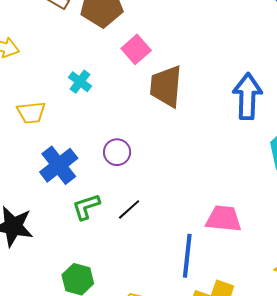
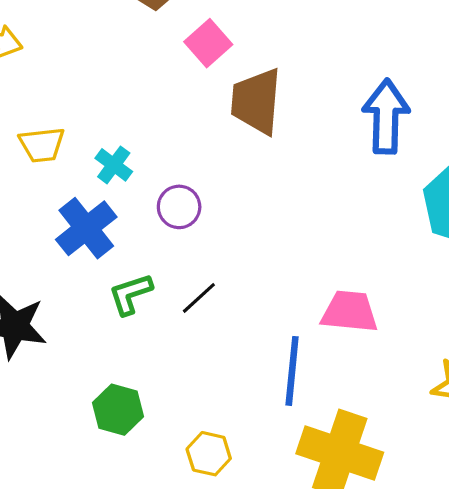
cyan cross: (80, 82) -> (114, 165), moved

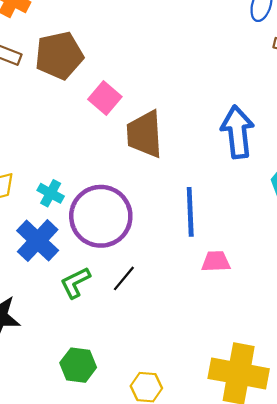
purple circle: (179, 207) -> (101, 216), size x2.0
pink trapezoid: (350, 312) -> (216, 261), moved, size x0.7
blue line: (292, 371) -> (190, 212), moved

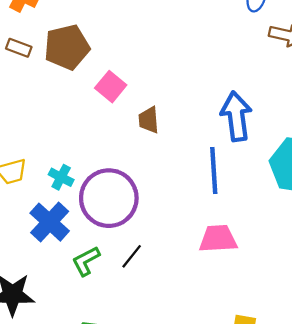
brown trapezoid: (145, 134) -> (149, 120), size x0.6
blue line: (190, 212) -> (214, 171), moved
pink trapezoid: (216, 261) -> (218, 239), size x1.4

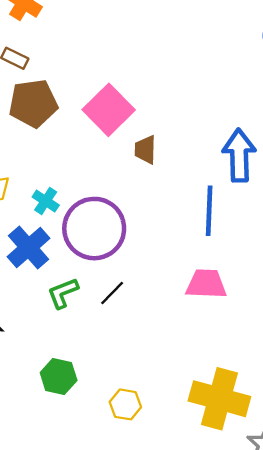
brown pentagon: (67, 47) -> (33, 103), moved
pink square: (111, 87) -> (109, 110), size x1.5

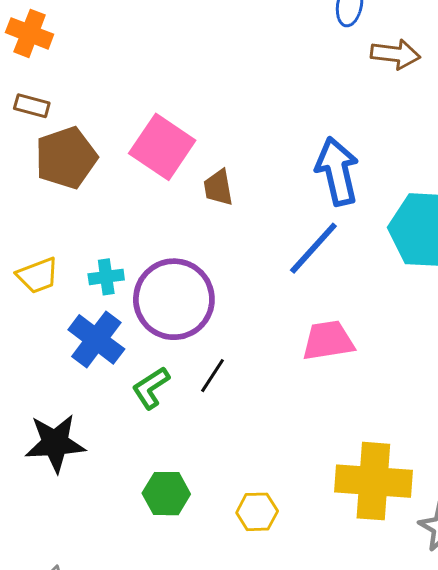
cyan cross: (46, 201) -> (106, 277), turned -30
blue line: (209, 211) -> (313, 248), turned 51

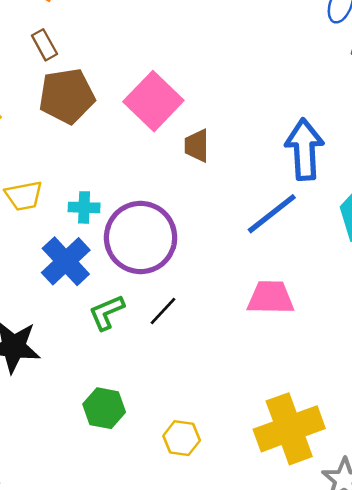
brown rectangle: (32, 106) -> (44, 45), turned 36
yellow cross: (373, 481) -> (289, 429), turned -34

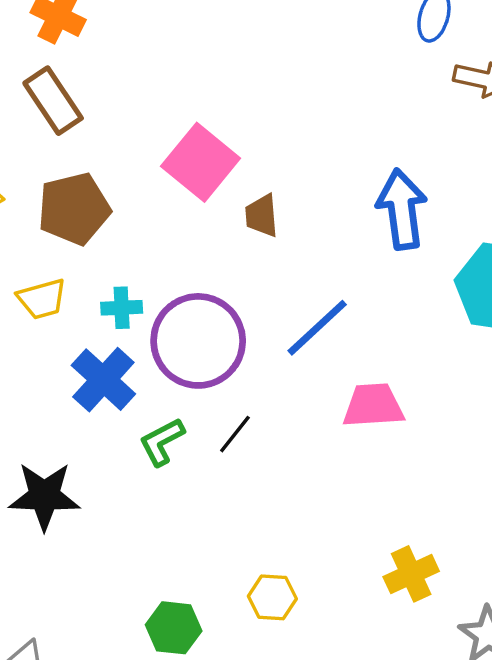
brown rectangle: (44, 45) -> (53, 101), size x1.6
brown pentagon: (67, 96) -> (74, 209), moved
blue line: (272, 214) -> (317, 328), moved
green hexagon: (104, 408) -> (174, 628), moved
yellow cross: (289, 429) -> (411, 574), size x0.6

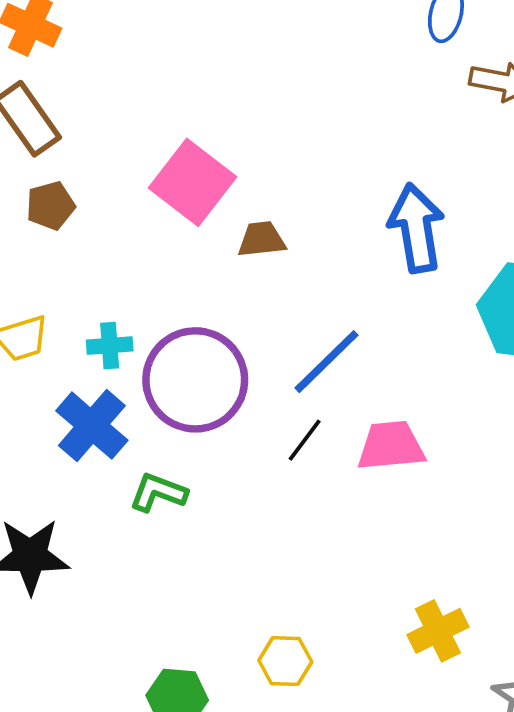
brown pentagon: (74, 209) -> (50, 206), moved, size x0.6
brown trapezoid: (262, 216) -> (262, 239), turned 90
black line: (235, 434) -> (305, 440), moved
green L-shape: (162, 442) -> (158, 492), turned 50

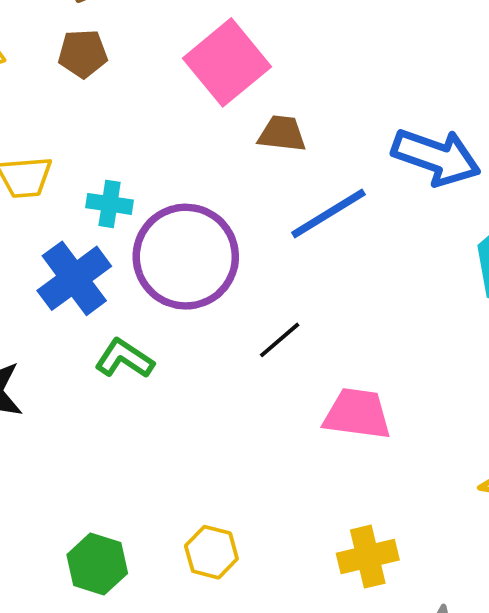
blue arrow: (416, 228) -> (436, 157), turned 106
blue line: (326, 362) -> (328, 214), moved
pink trapezoid: (391, 446) -> (357, 414), moved

